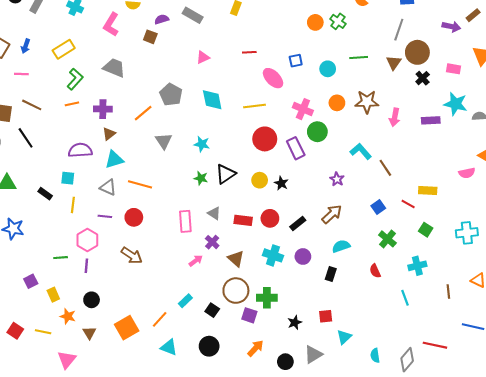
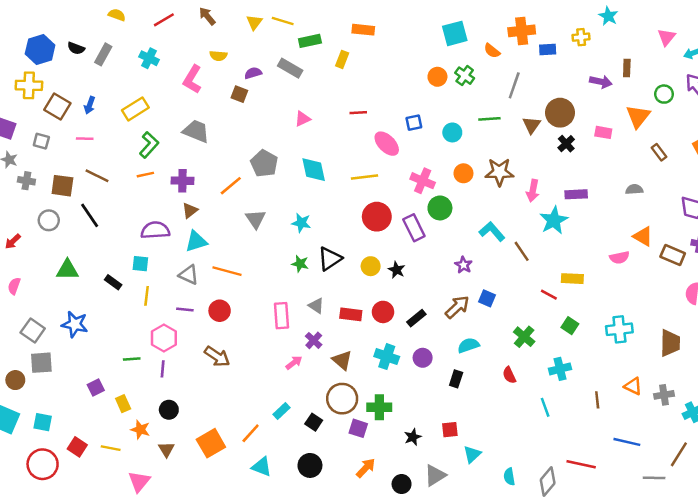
brown rectangle: (473, 15) -> (627, 68), turned -48
gray line: (399, 30) -> (514, 85), moved
cyan star: (456, 104) -> (554, 220), moved, turned 30
blue square: (378, 207) -> (487, 298), moved, turned -32

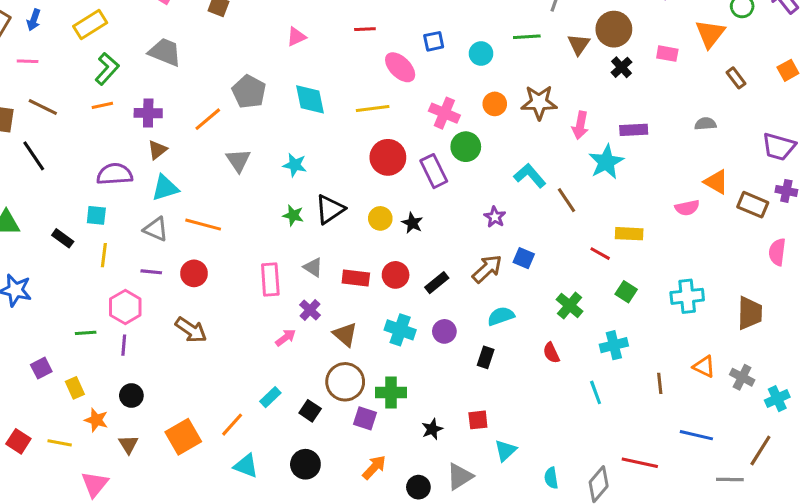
gray cross: (664, 395) -> (742, 377), turned 36

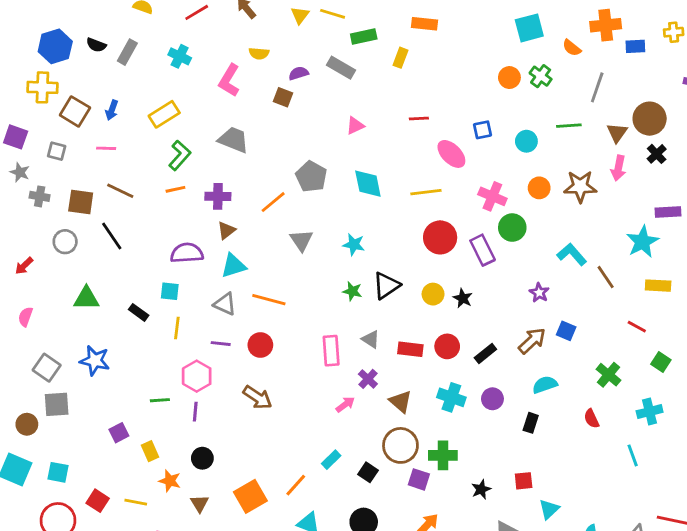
pink arrow: (580, 125) -> (618, 168), moved
yellow rectangle: (629, 234) -> (658, 286), moved

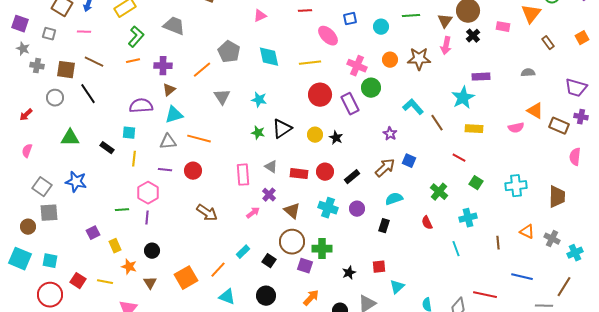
gray triangle: (225, 304) -> (168, 142), turned -30
brown arrow: (258, 397) -> (207, 213), moved

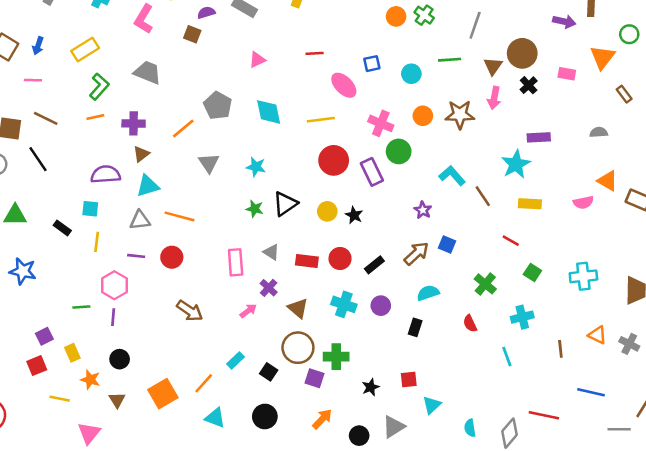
red square: (78, 281) -> (37, 366), moved, turned 35

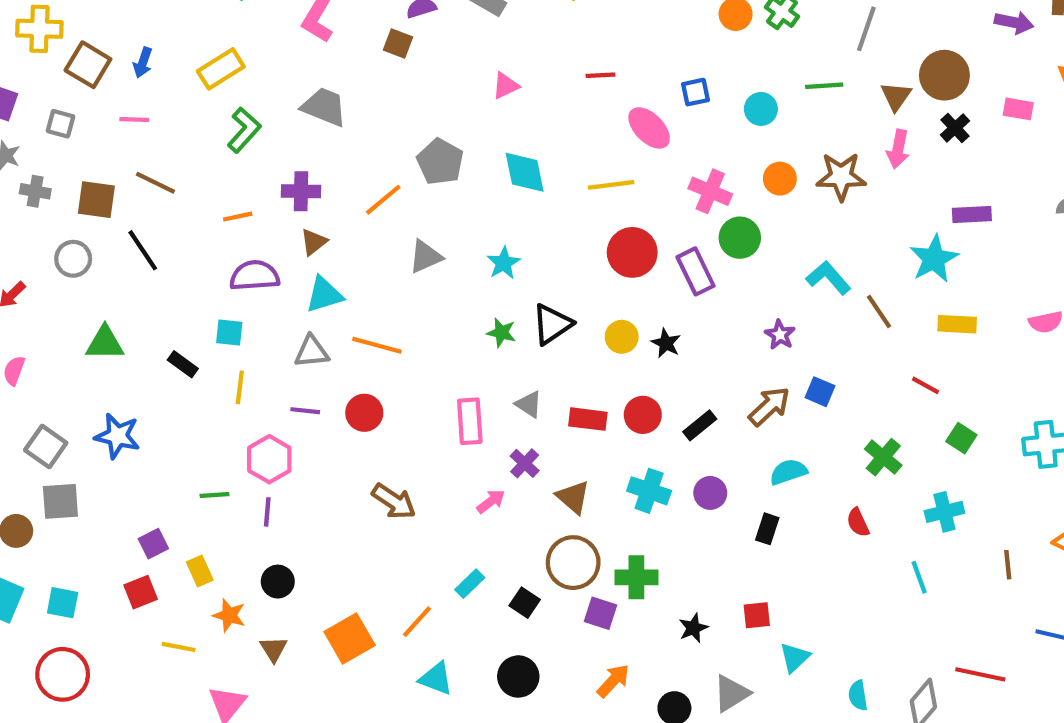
orange line: (95, 117) -> (238, 217), moved
gray triangle: (209, 163) -> (425, 257), turned 40
cyan star: (256, 167) -> (504, 263), turned 30

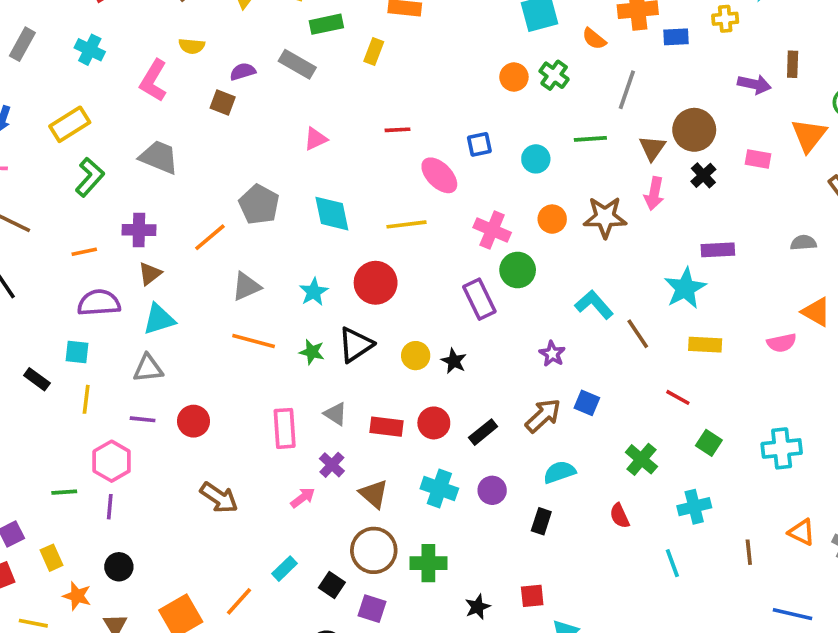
red circle: (632, 252) -> (376, 283), moved
orange line: (377, 345) -> (254, 341), moved
purple square: (601, 613) -> (372, 609), moved

